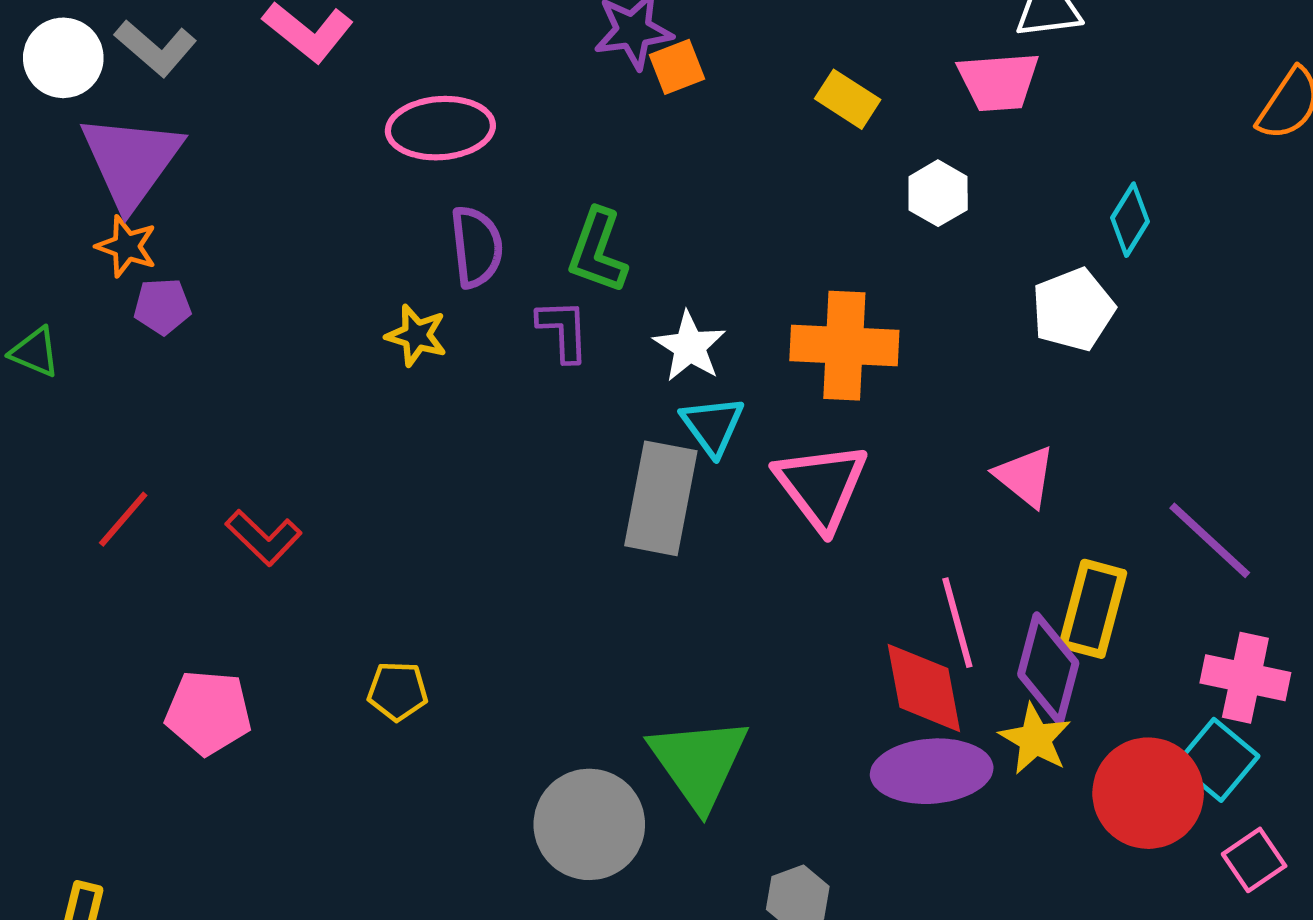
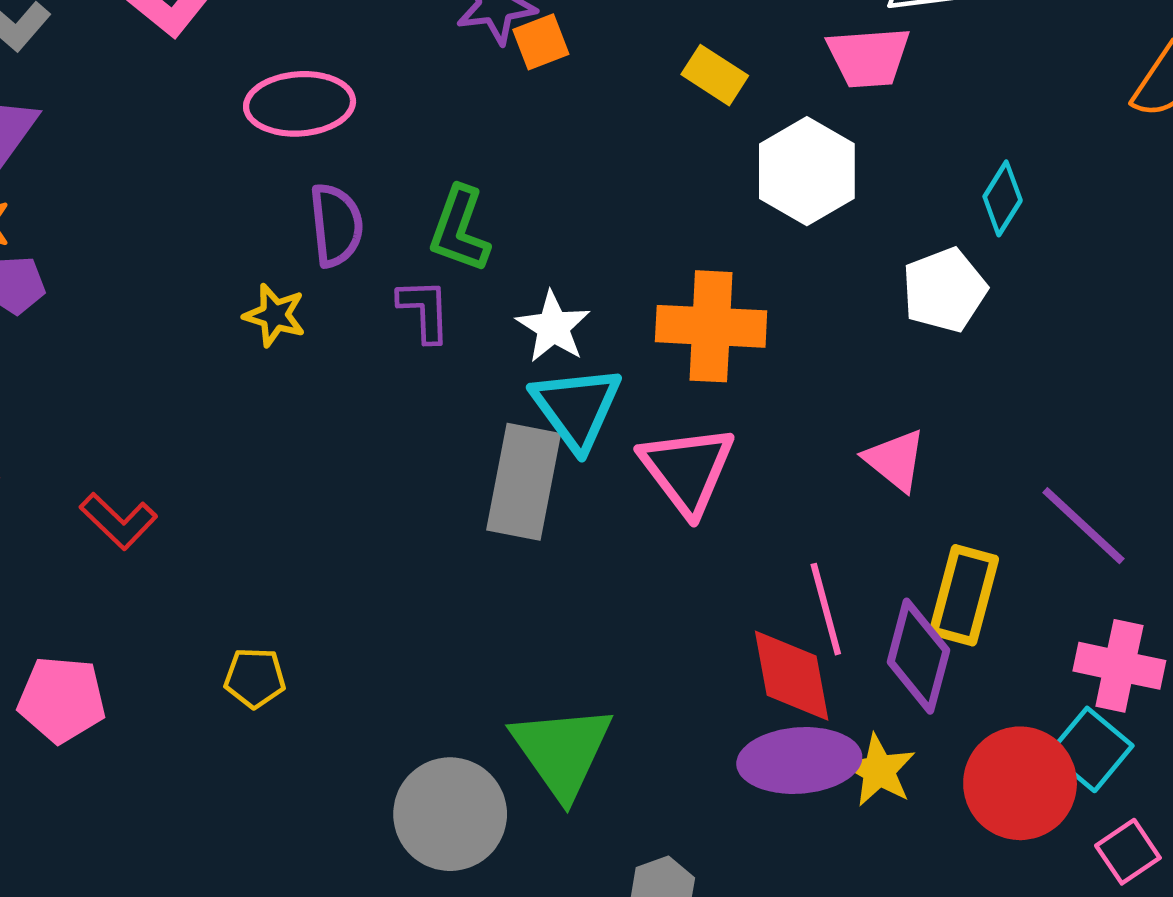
white hexagon: (938, 193) -> (807, 171), size x1.6
cyan triangle: (713, 426) -> (577, 408), size x1.4
yellow star: (1035, 739) -> (879, 770), moved

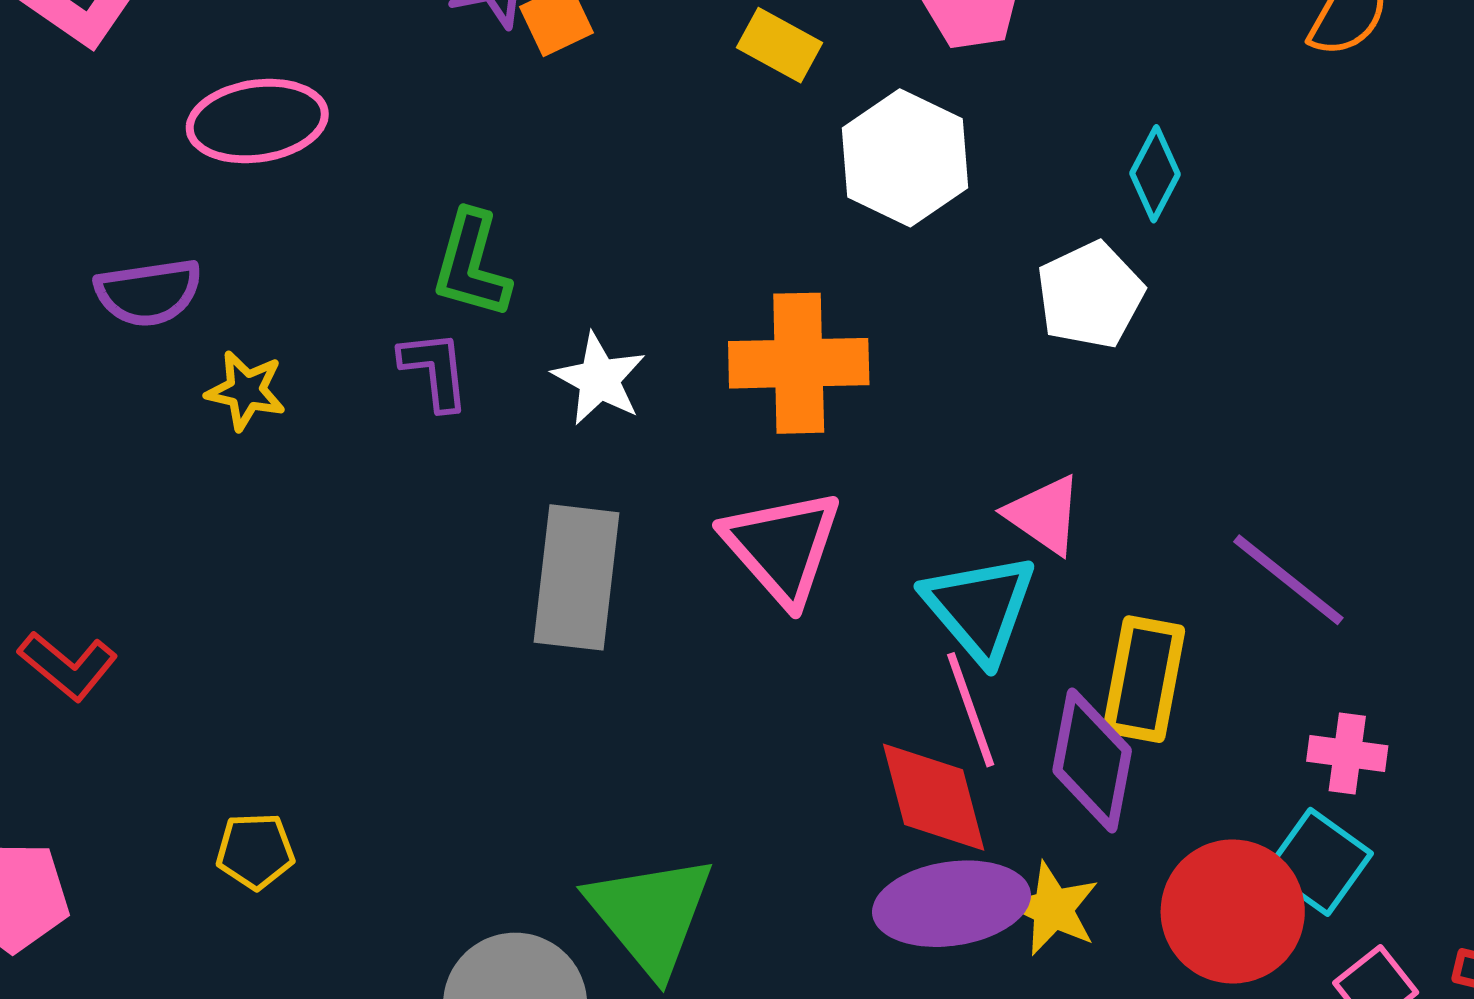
purple semicircle: (336, 225) -> (148, 292), moved, turned 92
cyan triangle: (577, 408) -> (980, 608), moved
pink cross: (1119, 666) -> (1347, 753), size x0.7

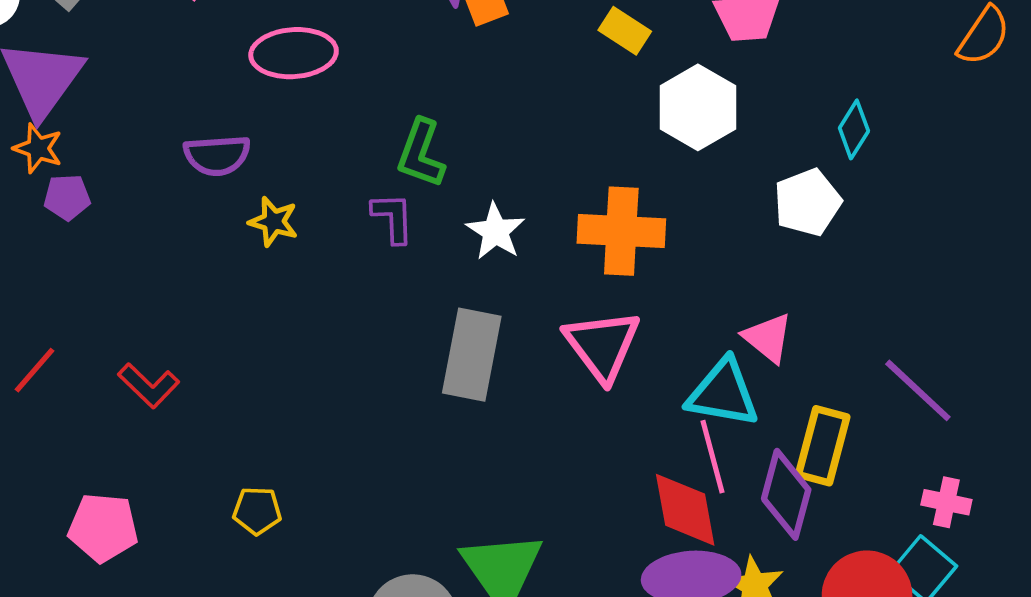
cyan triangle: (980, 608) -> (723, 393), turned -44

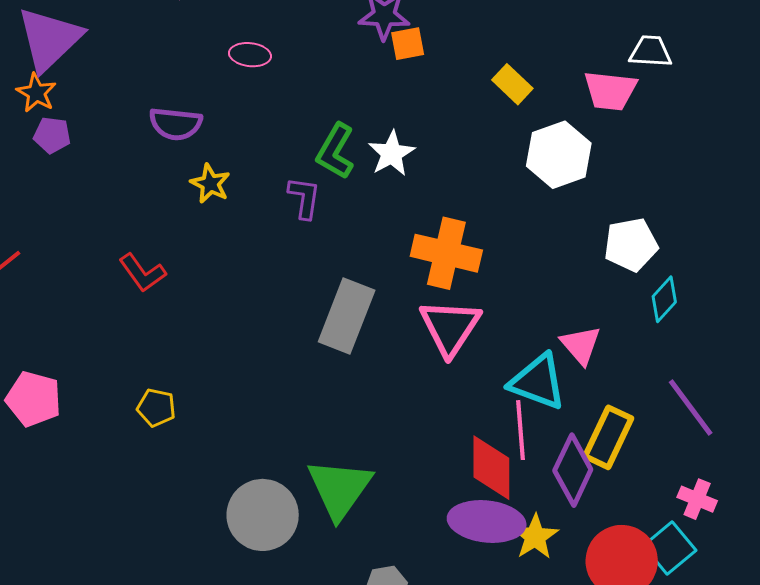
pink ellipse: (294, 53) -> (250, 55), size x0.6
cyan diamond: (854, 129) -> (664, 299), moved
white star: (495, 231) -> (392, 153), moved
orange cross: (621, 231) -> (446, 253), moved
red L-shape: (149, 385) -> (142, 273), moved

